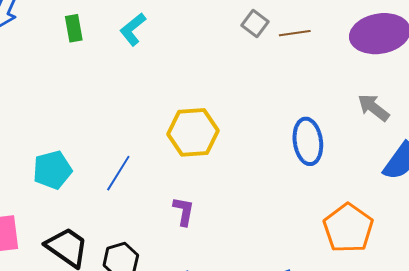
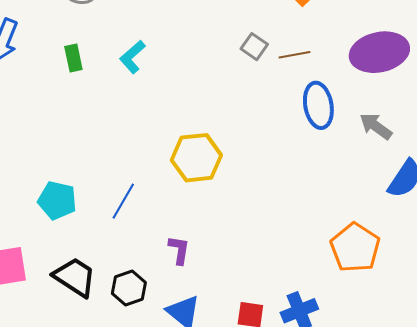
blue ellipse: (308, 141) -> (318, 105), moved
cyan pentagon: (52, 170) -> (57, 200), turned 30
purple L-shape: (184, 211) -> (179, 250), moved

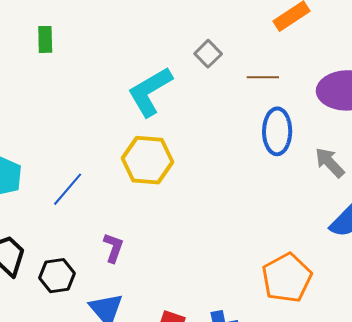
gray square: (254, 47) -> (208, 54), moved
cyan L-shape: (132, 57) -> (150, 92), moved, size x1.6

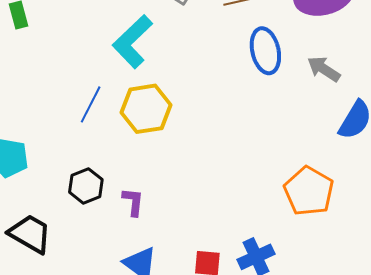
blue line: (68, 189) -> (91, 104), moved
black hexagon: (57, 276) -> (86, 186), moved

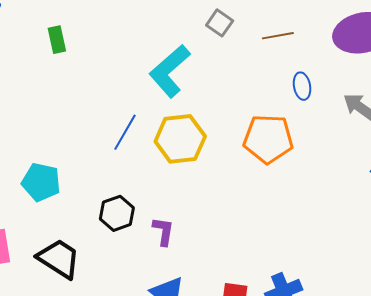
blue ellipse: (265, 51) -> (302, 86), size x0.6
orange pentagon: (309, 191) -> (268, 139), moved, turned -30

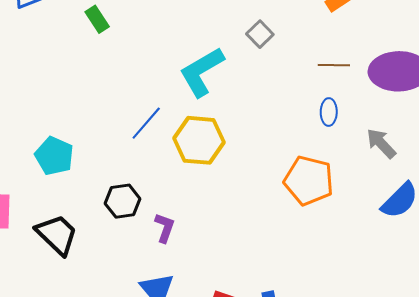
brown line: (278, 36) -> (334, 65), moved
green rectangle: (57, 40) -> (97, 19), turned -32
orange pentagon: (268, 139) -> (309, 181), moved

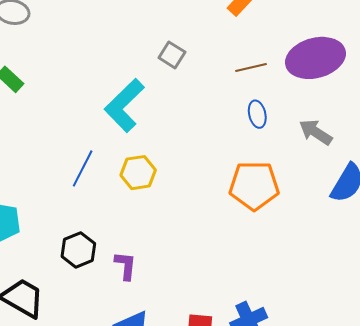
yellow hexagon: (199, 140) -> (138, 173), size x0.7

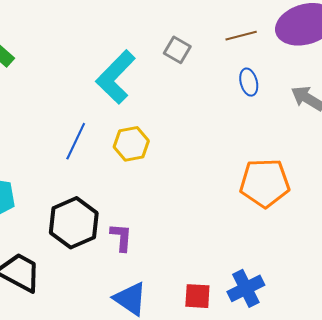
gray square: (172, 55) -> (177, 50), moved
orange pentagon: (254, 186) -> (265, 183), moved
black hexagon: (78, 250) -> (74, 223), size x1.4

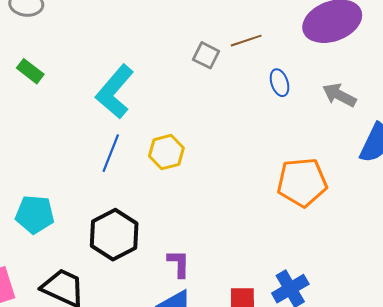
brown line: (241, 36) -> (246, 41), moved
cyan L-shape: (116, 77) -> (115, 92), moved
purple L-shape: (121, 237) -> (179, 264), moved

